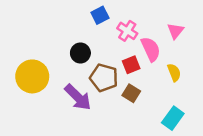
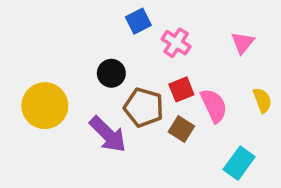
pink semicircle: (151, 49) -> (214, 106), moved
yellow semicircle: (174, 73) -> (262, 100), moved

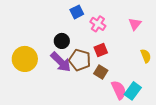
pink semicircle: (214, 106) -> (119, 90), moved
purple arrow: (108, 134) -> (61, 62), moved

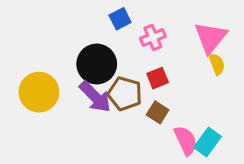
pink cross: (98, 24) -> (153, 37), turned 35
pink triangle: (135, 24) -> (211, 37), size x1.6
black circle: (62, 41) -> (97, 64), size x1.6
yellow semicircle: (146, 56) -> (217, 64), moved

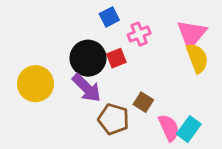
yellow semicircle: (217, 64) -> (197, 58), size x1.5
red square: (158, 78) -> (116, 58), moved
brown pentagon: (125, 94) -> (114, 119), moved

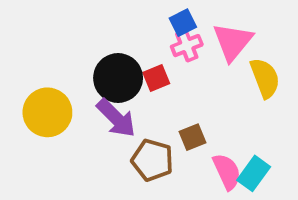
blue square: (109, 17) -> (183, 23), moved
pink triangle: (192, 34) -> (233, 42), moved
brown square: (143, 102) -> (193, 137), turned 36

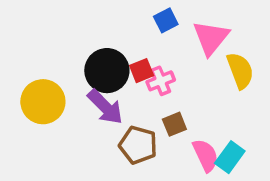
pink cross: (187, 46) -> (161, 81), moved

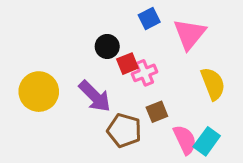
black circle: (107, 71) -> (107, 46), moved, size x0.6
yellow semicircle: (240, 71) -> (213, 84), moved

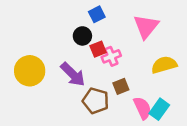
blue square: (149, 18) -> (97, 14), moved
yellow semicircle: (213, 84) -> (164, 65), turned -85

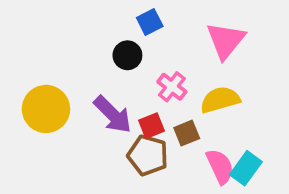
red square: (98, 49) -> (152, 126), moved
pink cross: (111, 56) -> (172, 87), turned -30
yellow semicircle: (164, 65) -> (220, 100), moved

